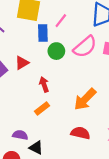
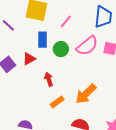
blue rectangle: (43, 33) -> (42, 40), moved
orange rectangle: (42, 108) -> (57, 102), moved

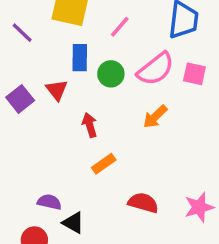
red triangle: (29, 59) -> (57, 90), turned -40
orange arrow: (86, 94) -> (155, 117), moved, size x0.7

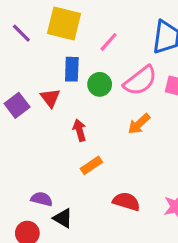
purple line: (22, 33) -> (21, 33), moved

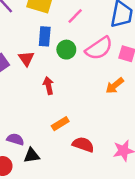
orange arrow: (139, 124) -> (115, 86), moved
orange rectangle: (91, 165) -> (60, 124), moved
black triangle: (63, 218) -> (32, 155), turned -42

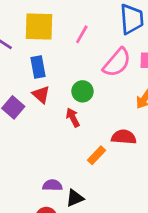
blue rectangle: (45, 36) -> (38, 67), moved
green circle: (66, 50) -> (82, 91), moved
red semicircle: (83, 145) -> (124, 137), moved

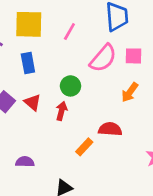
red triangle: (41, 95) -> (33, 102), moved
red arrow: (73, 118) -> (61, 111), turned 42
purple semicircle: (52, 185) -> (25, 162), moved

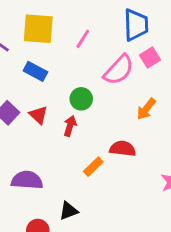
pink square: (133, 56) -> (150, 58), moved, turned -36
blue rectangle: (28, 63) -> (35, 71), turned -54
purple semicircle: (25, 162) -> (27, 180), size x1.5

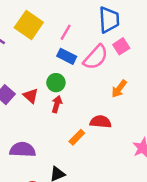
yellow square: (38, 29) -> (29, 25), turned 32
blue rectangle: (35, 71) -> (67, 56), moved
green circle: (81, 99) -> (56, 83), moved

